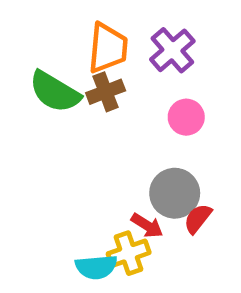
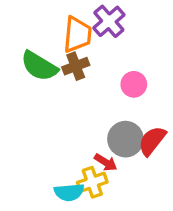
purple cross: (172, 50) -> (109, 21), moved
red semicircle: (198, 219) -> (152, 141), moved, size x1.4

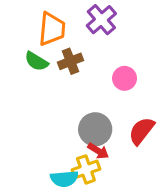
orange trapezoid: (77, 35) -> (52, 29), moved
green semicircle: (39, 66) -> (36, 61), size x0.7
gray circle: (126, 139) -> (95, 129), moved

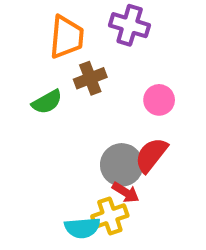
purple cross: (101, 20) -> (130, 25), turned -32
green semicircle: (36, 61) -> (47, 102), moved, turned -60
red semicircle: (142, 131) -> (151, 155), moved

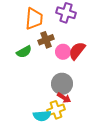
pink circle: (159, 100) -> (63, 52), moved
red semicircle: (151, 155) -> (77, 51), moved

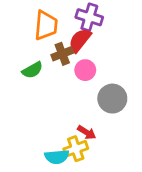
red semicircle: (77, 51) -> (80, 40), moved
gray circle: (62, 84) -> (112, 99), moved

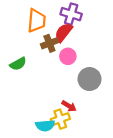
green semicircle: (32, 70) -> (18, 64), moved

